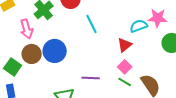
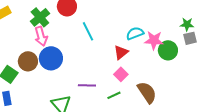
pink star: (158, 18) -> (154, 40), moved
pink arrow: (27, 29) -> (41, 36), moved
green line: (125, 82) -> (114, 95), moved, turned -56

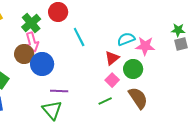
green circle: (168, 50) -> (133, 69), moved
brown circle: (28, 61) -> (24, 54), moved
purple line: (87, 85) -> (59, 91), moved

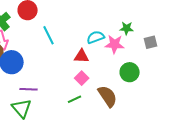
green star: (178, 30) -> (127, 28), moved
red triangle: (112, 58) -> (82, 56), turned 42
green circle: (133, 69) -> (130, 72), moved

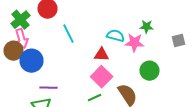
cyan semicircle: (96, 37) -> (116, 36), turned 36
gray square: (151, 42) -> (178, 41), moved
pink square: (82, 78) -> (102, 77), size x1.5

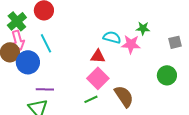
cyan line: (68, 34) -> (46, 43), moved
green circle: (150, 71) -> (167, 75), moved

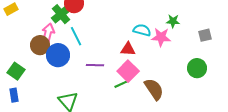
green cross: (17, 21) -> (61, 14), moved
pink arrow: (18, 40) -> (48, 33), turned -150
purple line: (45, 89) -> (95, 65), moved
green line: (91, 99) -> (121, 84), moved

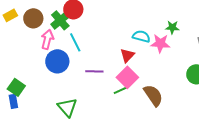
brown circle: (40, 45) -> (33, 18), moved
red triangle: (128, 49) -> (127, 55), turned -49
green square: (16, 71) -> (16, 87), moved

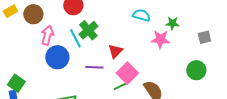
green cross: (60, 20) -> (88, 30), moved
cyan semicircle: (141, 36) -> (141, 15), moved
red triangle: (127, 55) -> (115, 51), moved

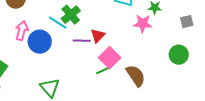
pink arrow: (47, 35) -> (22, 31), moved
cyan line: (75, 38) -> (58, 23), turned -30
purple line: (94, 67) -> (82, 41), moved

